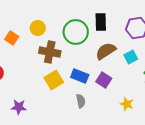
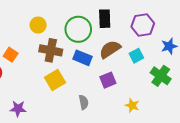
orange square: (12, 38) -> (11, 55), moved
blue rectangle: (80, 76) -> (82, 58), moved
purple square: (104, 80) -> (108, 80), turned 35

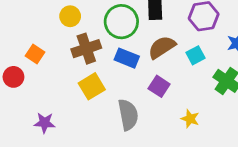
brown cross: (51, 50) -> (86, 49), turned -30
purple square: (108, 80) -> (159, 86), turned -35
gray semicircle: (84, 102) -> (128, 115), size x1.6

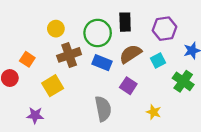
yellow square: (92, 86) -> (53, 86), moved

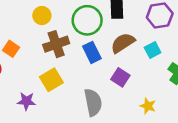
blue rectangle: (102, 63) -> (92, 52), turned 42
yellow square: (53, 86) -> (51, 80), moved
purple star: (35, 115) -> (26, 101), moved

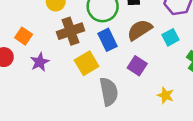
yellow square: (51, 80) -> (87, 63), moved
purple star: (26, 101) -> (40, 62), moved, turned -30

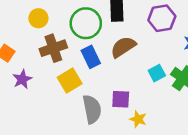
cyan square: (170, 37) -> (157, 73), moved
purple square: (137, 66) -> (121, 99), moved, turned -30
yellow star: (166, 95) -> (138, 119), moved

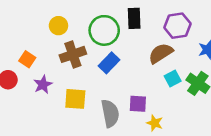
brown semicircle: (123, 47) -> (161, 53), moved
blue rectangle: (91, 57) -> (109, 63), turned 70
yellow square: (70, 81) -> (75, 99), moved, turned 35

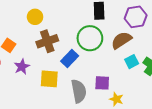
green circle: (104, 30) -> (90, 38), moved
blue rectangle: (109, 63) -> (70, 59), moved

